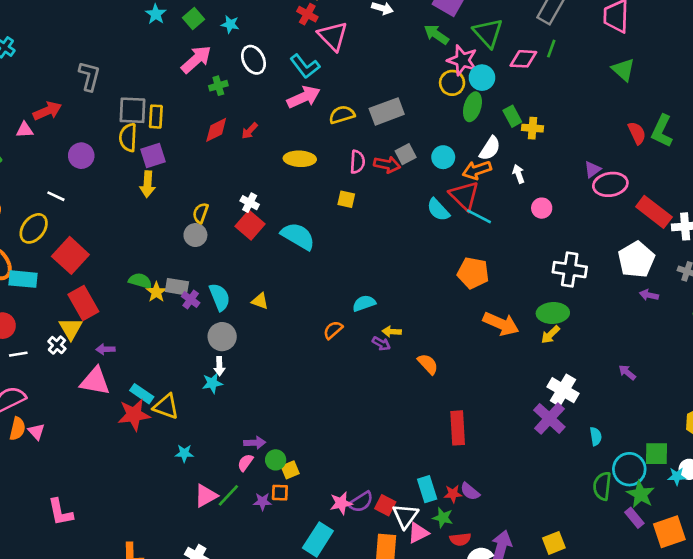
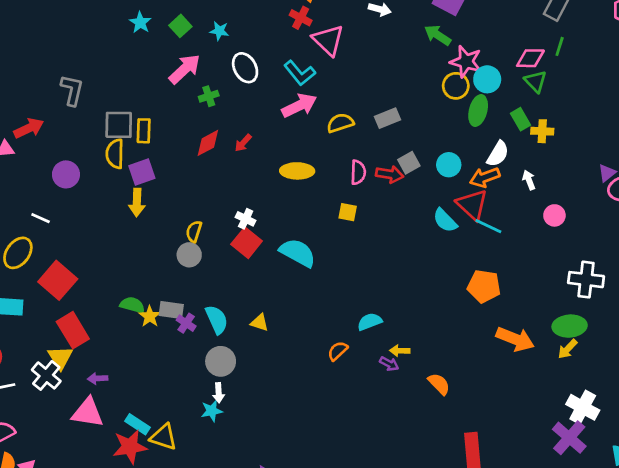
green triangle: (488, 33) -> (536, 81), moved, size x0.7
gray rectangle: (387, 111) -> (387, 118), size x0.7
white cross: (57, 345) -> (46, 375), size x1.5

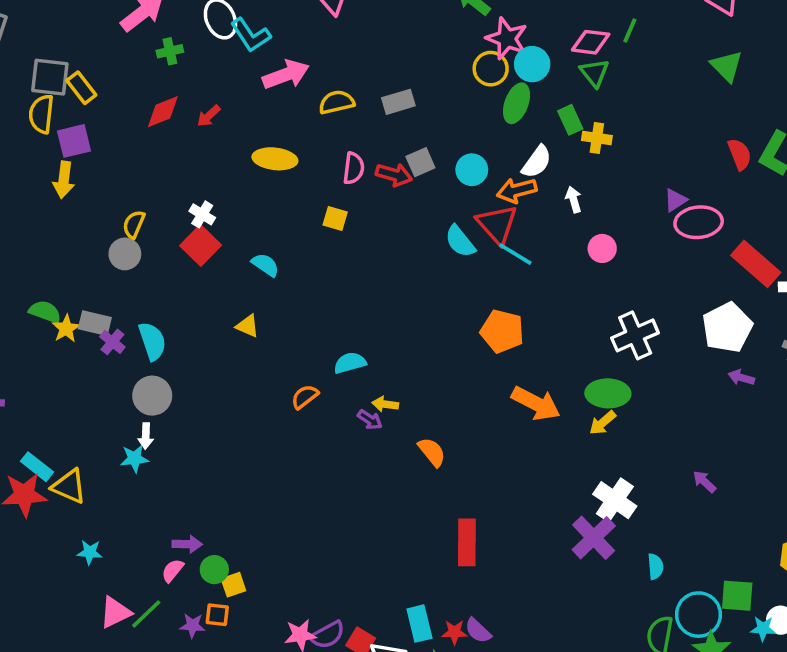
cyan L-shape: (300, 73) -> (251, 35), moved
yellow rectangle: (144, 131) -> (81, 88), turned -45
cyan semicircle: (298, 253) -> (265, 265), size x0.6
white cross: (586, 280) -> (635, 335), turned -36
yellow triangle: (260, 323) -> (248, 326), moved

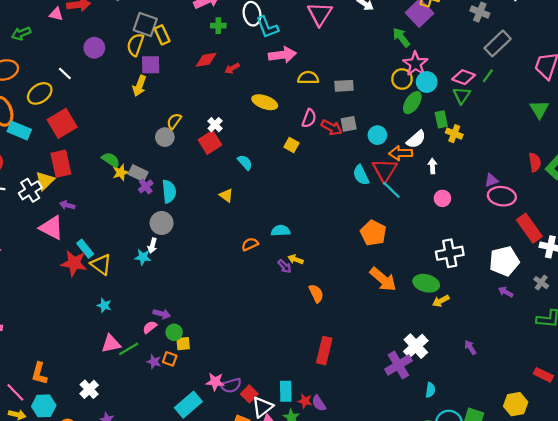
yellow arrow: (603, 423) -> (441, 301), moved

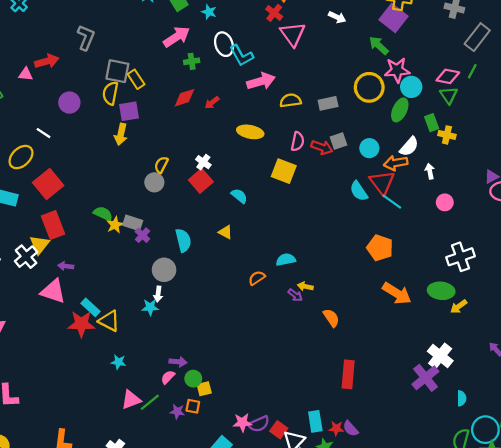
pink star: (415, 64) -> (397, 70), turned -30
yellow circle: (402, 79) -> (369, 87), moved, size x1.4
yellow square: (292, 145) -> (284, 171), size x1.6
cyan semicircle: (169, 191) -> (183, 240), moved

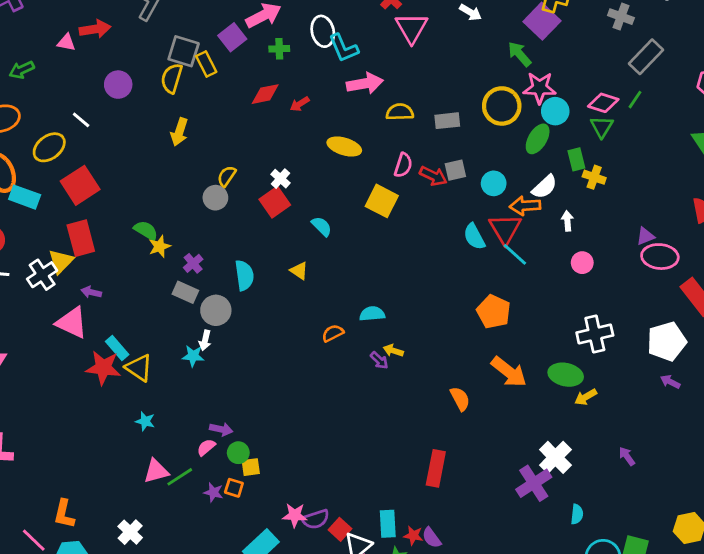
purple square: (129, 111) -> (232, 37), moved, turned -35
gray rectangle: (133, 223) -> (185, 292), moved
orange semicircle: (331, 318) -> (460, 399), moved

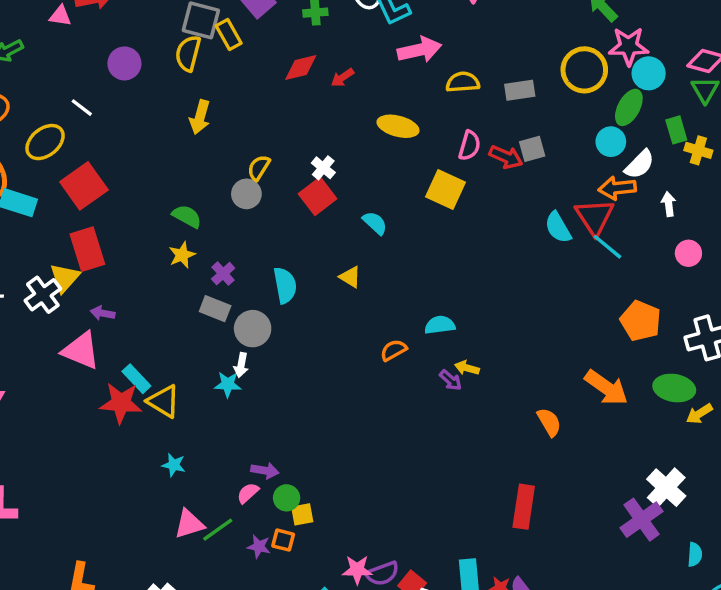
cyan circle: (494, 183) -> (611, 142), moved
green semicircle: (146, 230) -> (187, 216), moved
orange pentagon: (494, 312) -> (641, 321), moved

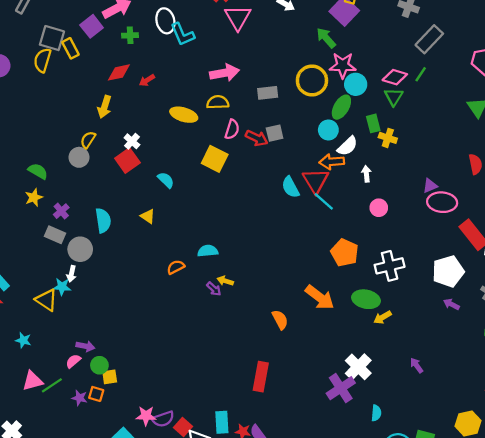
pink arrow: (419, 50) -> (225, 73), moved
yellow semicircle: (463, 82) -> (218, 102), moved
yellow arrow: (200, 117) -> (105, 107), moved
yellow triangle: (163, 401) -> (46, 300), moved

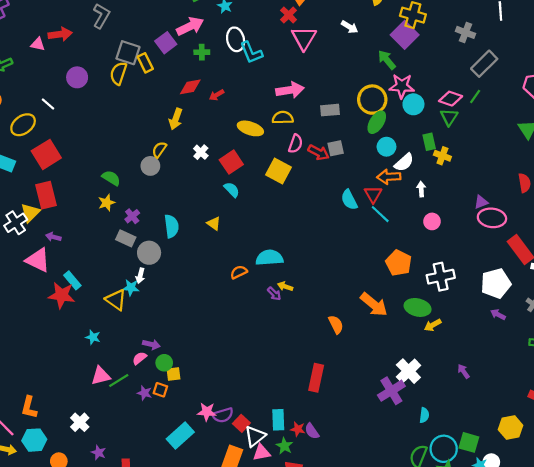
green ellipse: (341, 107) -> (377, 122), moved
red square: (127, 161) -> (231, 162), moved
red triangle: (316, 181) -> (373, 194), size x0.7
cyan semicircle: (208, 251) -> (269, 258), size x1.4

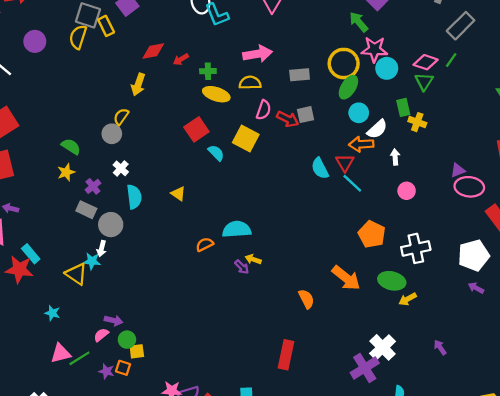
green cross: (202, 52) -> (208, 71), moved
white cross: (201, 152) -> (121, 168), moved
cyan semicircle: (232, 190) -> (216, 153), moved

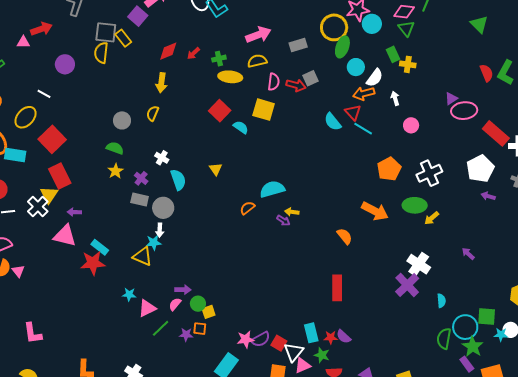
gray circle: (112, 134) -> (122, 120), moved
yellow triangle: (178, 194) -> (216, 169), turned 32
orange pentagon: (372, 234) -> (389, 169), turned 30
pink triangle: (61, 353) -> (147, 308), moved

